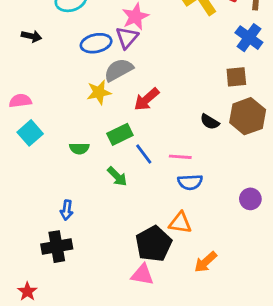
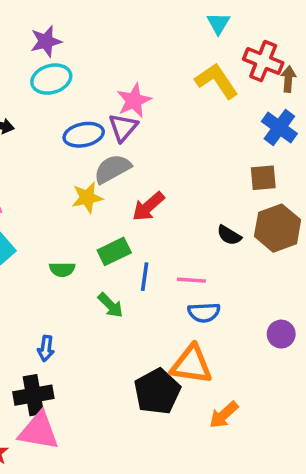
blue line: (144, 154) -> (145, 277), turned 45
orange triangle: (180, 223) -> (191, 365), size x1.4
pink triangle: (142, 275) -> (39, 431), moved, size x1.4

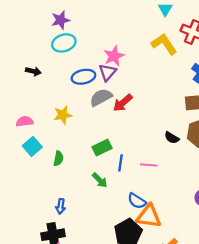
yellow star: (87, 198) -> (63, 115), moved
red arrow: (148, 207) -> (123, 103), moved
green semicircle: (62, 269) -> (58, 158), moved, turned -80
blue semicircle: (204, 312) -> (137, 201), moved, turned 36

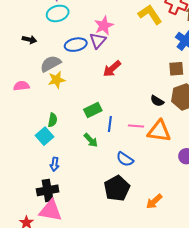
gray semicircle: (101, 97) -> (51, 64), moved
cyan square: (32, 146) -> (45, 136), moved
orange triangle: (149, 216) -> (159, 131), moved

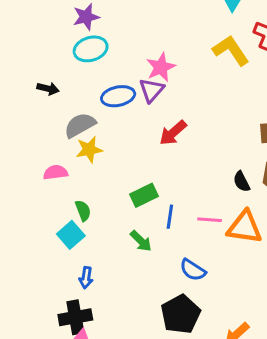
pink semicircle: (21, 86) -> (56, 172), moved
black semicircle: (157, 101) -> (242, 182), turned 32
green semicircle: (53, 120) -> (83, 211), turned -32

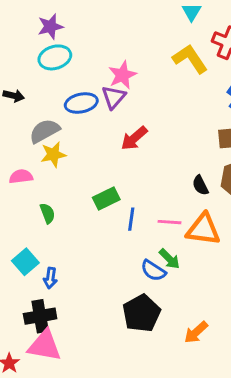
cyan square: (71, 235) -> (25, 262), moved
green arrow: (141, 241) -> (169, 259), moved

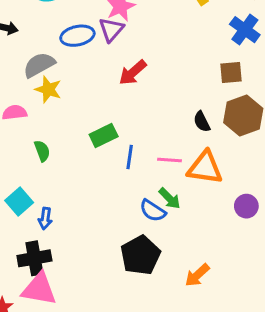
yellow star: (53, 154) -> (48, 89), turned 30

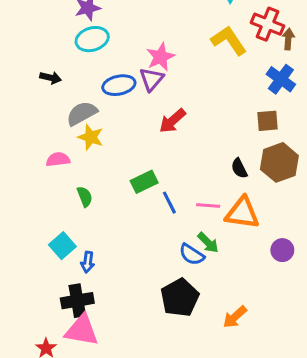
blue line: (130, 157) -> (169, 203), turned -35

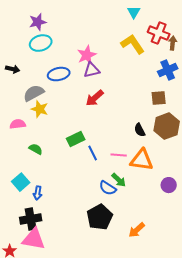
purple triangle: (152, 79) -> (92, 70), moved, turned 36
blue cross: (281, 79) -> (168, 70), turned 30
green semicircle: (85, 197) -> (36, 149), turned -40

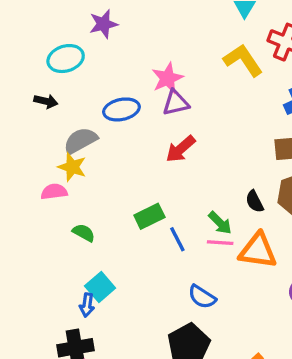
purple star: (38, 22) -> (103, 24), moved
cyan ellipse: (41, 43) -> (66, 59), moved
yellow star: (40, 109) -> (72, 167), moved
green arrow: (119, 180) -> (220, 223), moved
cyan square: (21, 182) -> (100, 287), moved

